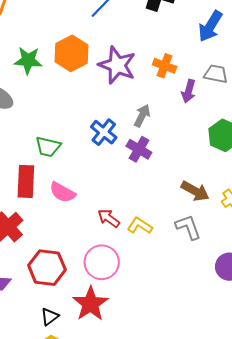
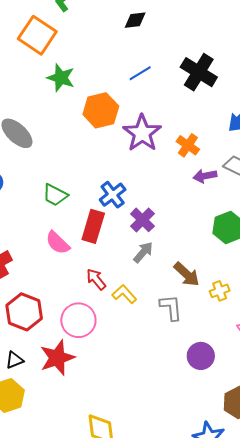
green star: (28, 60) -> (61, 78), moved
purple arrow: (189, 91) -> (205, 176), turned 50
gray arrow: (142, 116) -> (143, 252), moved
red rectangle: (26, 181) -> (93, 226), moved

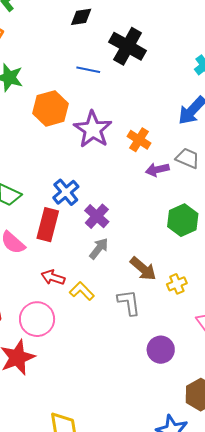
black cross: (199, 72) -> (128, 46), moved
blue line: (140, 73) -> (88, 70), turned 45
red arrow: (96, 279) -> (53, 277), turned -30

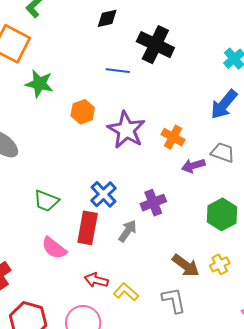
orange hexagon: (51, 108) -> (83, 112), size x0.7
purple cross: (97, 216) -> (153, 203), moved, turned 30
gray arrow: (99, 248) -> (128, 231), moved
yellow cross: (177, 284) -> (220, 264), moved

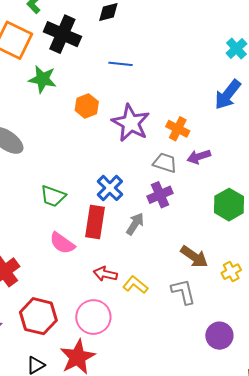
black cross: (155, 45) -> (62, 34), moved
gray trapezoid: (223, 152) -> (165, 163), moved
yellow cross: (220, 264) -> (231, 272), moved

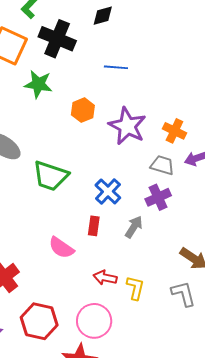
green trapezoid: (53, 196) -> (51, 176), moved, size x1.4
red rectangle: (95, 222) -> (94, 226), size x0.6
yellow L-shape: (135, 285) -> (135, 288), turned 65

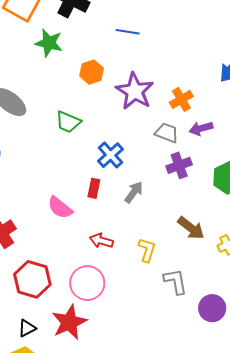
orange cross: (174, 131) -> (181, 99), turned 30
green trapezoid: (51, 176) -> (68, 122), moved, size x0.7
purple cross: (158, 197) -> (179, 165), moved
yellow L-shape: (135, 288) -> (147, 250), moved
gray L-shape: (183, 294) -> (175, 281), moved

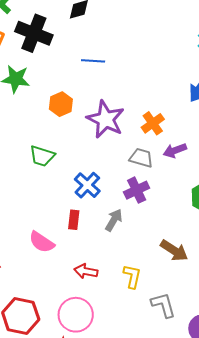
purple cross: (179, 165) -> (137, 190), moved

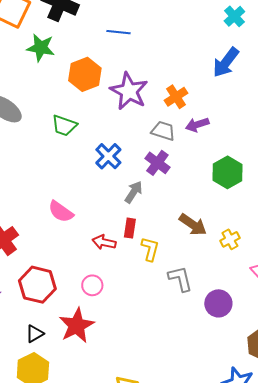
orange hexagon: (61, 104) -> (85, 74), size x1.4
purple cross: (137, 190) -> (157, 163), turned -30
red rectangle: (74, 220) -> (130, 228), moved
pink circle: (76, 315) -> (92, 285), size x0.6

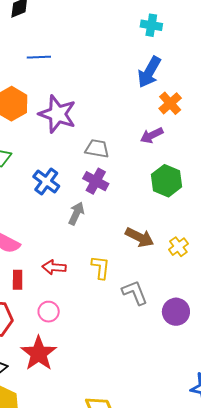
cyan cross: (234, 16) -> (151, 25), turned -30
orange cross: (176, 97) -> (170, 103), moved
purple arrow: (197, 125) -> (152, 135), moved
red rectangle: (130, 228) -> (18, 280), moved

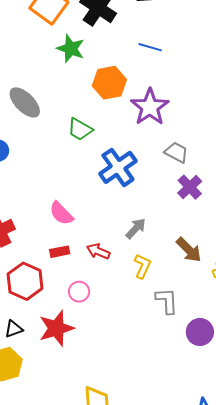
blue cross: (46, 181) -> (118, 167), size x1.4
purple cross: (96, 181) -> (190, 187), moved
gray arrow: (76, 213) -> (136, 228), moved
red rectangle: (18, 280) -> (60, 252), turned 60

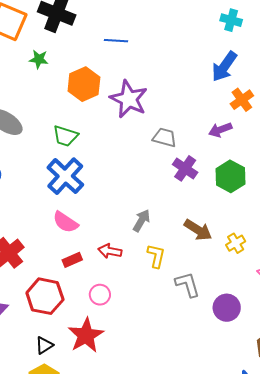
green star: (71, 49) -> (39, 59), size x0.7
blue cross: (118, 167) -> (65, 176), moved

